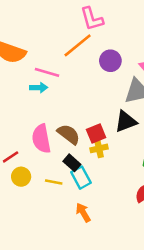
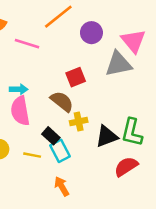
cyan arrow: (39, 88) -> (19, 89), moved
black triangle: (126, 121) -> (107, 136), moved
brown semicircle: (69, 134) -> (62, 101), moved
red square: (96, 134) -> (76, 77), moved

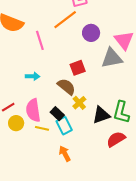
pink line: (27, 44) -> (40, 40), turned 54
pink semicircle: (20, 111) -> (33, 110), moved
yellow cross: (79, 121) -> (79, 103), turned -32

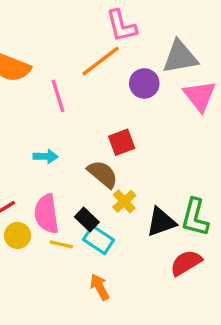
gray triangle: (112, 58) -> (180, 57), moved
cyan rectangle: (64, 126) -> (98, 240), turned -30

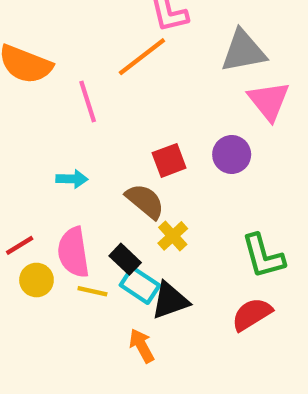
purple circle: (144, 83) -> (232, 154), moved
green L-shape: (195, 217) -> (263, 256), turned -30
black triangle: (161, 222) -> (170, 301), moved

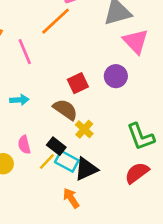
pink semicircle: (73, 252) -> (24, 145), size x0.6
yellow line: (92, 291) -> (47, 162), moved, turned -54

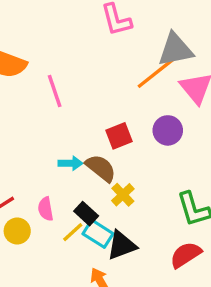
orange line: (56, 21) -> (155, 73), moved
cyan arrow: (19, 100) -> (70, 163), moved

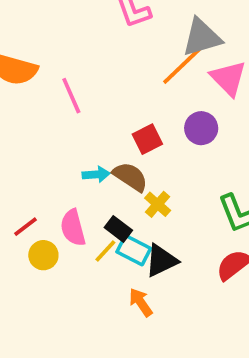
pink semicircle: (46, 209) -> (73, 228), size x1.4

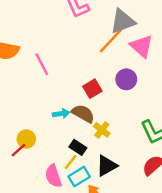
pink semicircle: (73, 228) -> (53, 176), moved
cyan rectangle: (134, 250) -> (79, 177), moved, turned -55
yellow circle: (43, 255) -> (26, 139), moved

